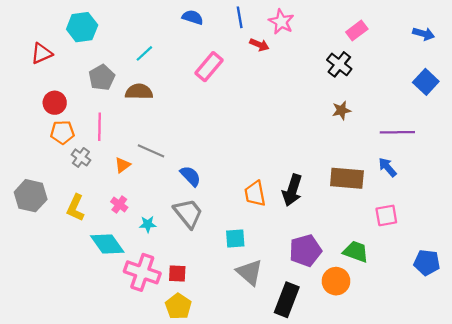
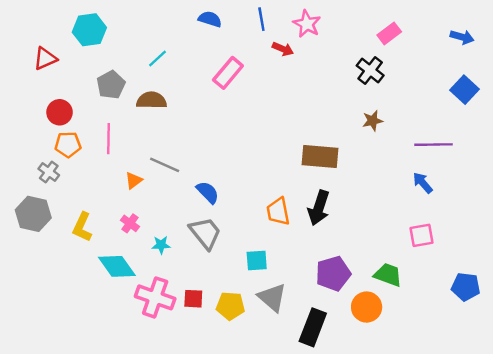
gray cross: (81, 157) -> (49, 172), moved
brown rectangle: (347, 178) -> (320, 156), moved
yellow pentagon: (178, 306) -> (230, 306), moved, turned -30

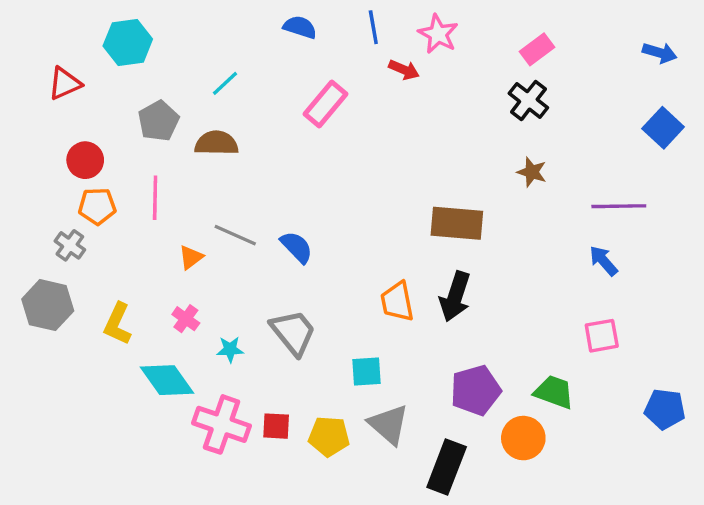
pink rectangle: (389, 33) -> (537, 49), moved
brown star: (373, 121) -> (532, 172), turned 30
blue semicircle: (208, 192) -> (297, 247), moved

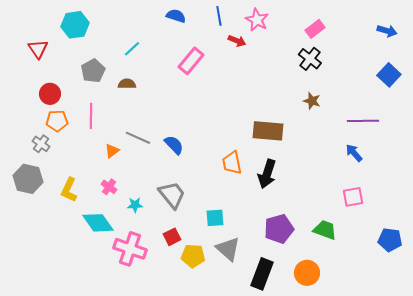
red triangle: (65, 83) -> (38, 49), turned -40
brown semicircle: (216, 143) -> (127, 84), size x0.7
orange trapezoid: (397, 302) -> (232, 163), moved
red square: (276, 426) -> (172, 237), moved, turned -30
orange circle: (523, 438) -> (307, 273), moved

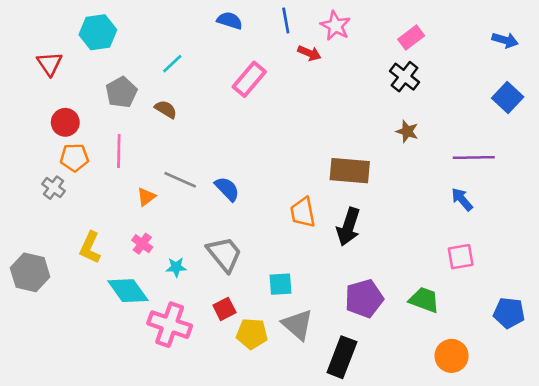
brown semicircle: (127, 84) -> (166, 109), turned 30
gray hexagon: (28, 179) -> (30, 272), moved
orange circle: (307, 273) -> (452, 356), moved

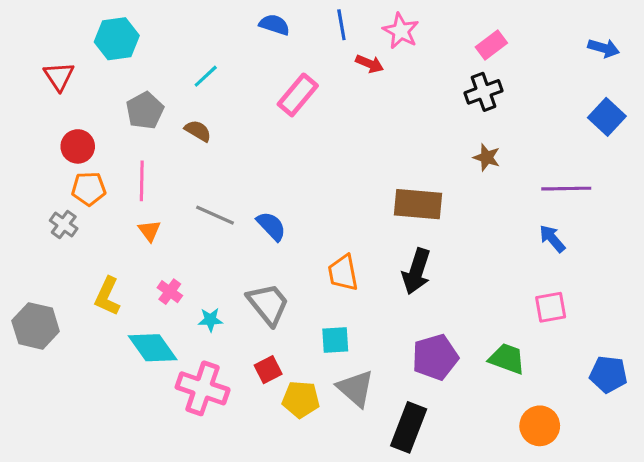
black cross: (405, 77) -> (484, 92), turned 32
orange triangle: (146, 197) -> (150, 231), moved, turned -30
orange trapezoid: (303, 212) -> (343, 273), moved

